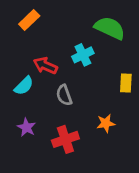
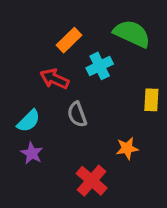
orange rectangle: (29, 20) -> (69, 40), moved
cyan semicircle: (24, 86) -> (29, 121), moved
red cross: (65, 139) -> (92, 181), moved, turned -30

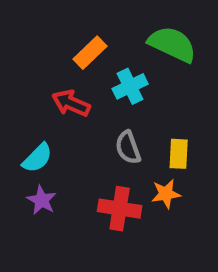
yellow rectangle: (151, 100) -> (179, 154), moved
gray semicircle: (77, 114) -> (128, 147), moved
red cross: (92, 181) -> (120, 209), moved, turned -32

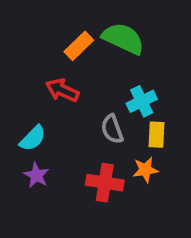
green semicircle: (172, 44) -> (123, 39), moved
cyan cross: (130, 86) -> (142, 101), moved

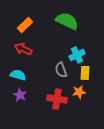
orange rectangle: (79, 46) -> (25, 25), moved
red arrow: (62, 90) -> (23, 49), moved
cyan semicircle: (33, 138) -> (18, 75), turned -119

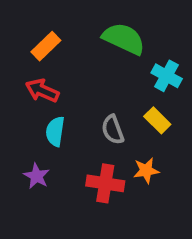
cyan cross: (77, 55) -> (167, 76), moved, turned -35
yellow rectangle: (85, 73) -> (157, 120), moved, turned -48
cyan semicircle: (18, 75) -> (55, 131), moved, turned -98

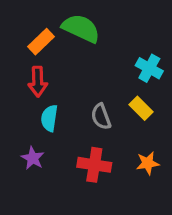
green semicircle: (124, 39) -> (81, 28), moved
red arrow: (42, 91) -> (38, 82), turned -116
orange star: (146, 170) -> (148, 163), moved

